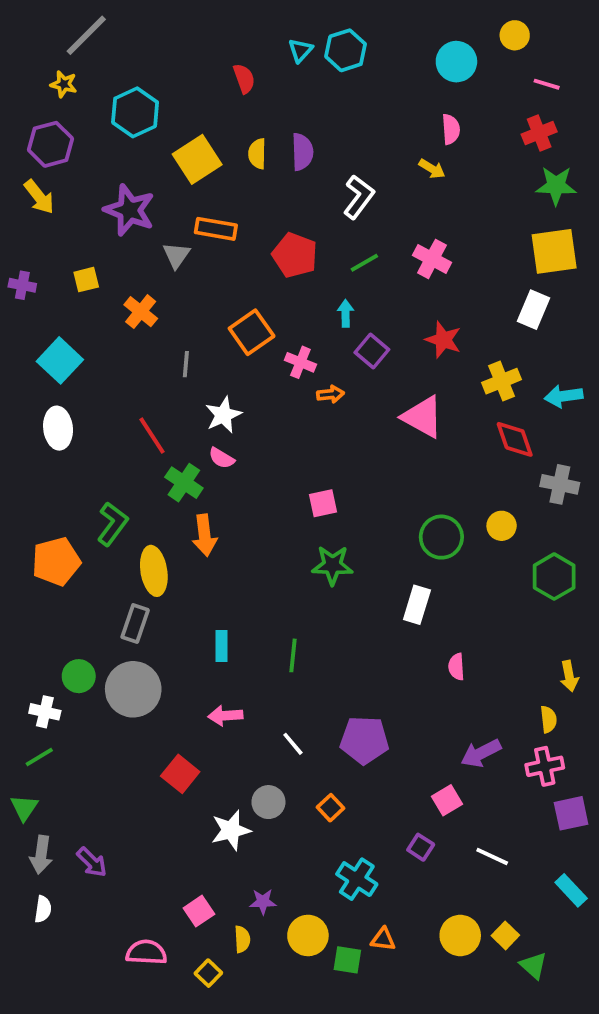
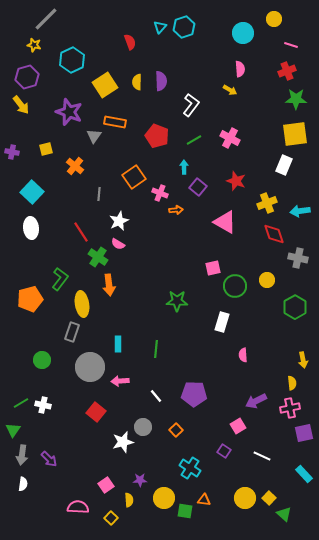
pink square: (323, 503) -> (213, 268), moved
gray circle: (133, 689) -> (90, 367), moved
white cross: (45, 712) -> (43, 405), moved

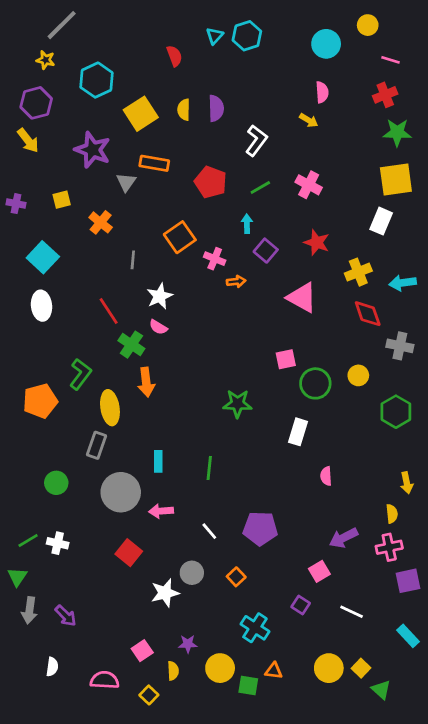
white semicircle: (23, 484) -> (52, 667), moved

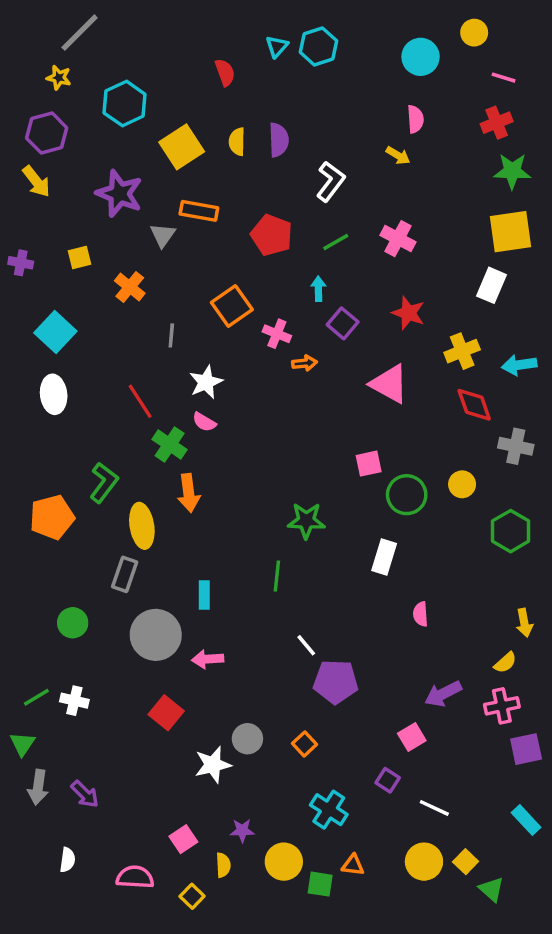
green line: (209, 468) -> (277, 576), moved
yellow semicircle: (392, 514) -> (505, 663), turned 54
white line: (209, 531) -> (306, 645), moved
white line: (352, 612) -> (434, 808), moved

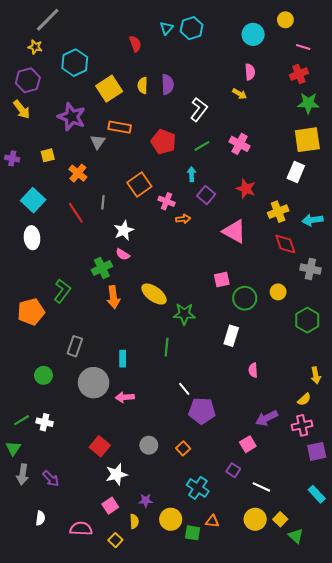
red line: (140, 401) -> (76, 213), moved
green cross: (170, 445) -> (102, 268), turned 30
yellow ellipse: (142, 526) -> (154, 294), moved, turned -45
red square: (166, 713) -> (100, 446), moved
white star: (213, 765) -> (116, 474), moved

